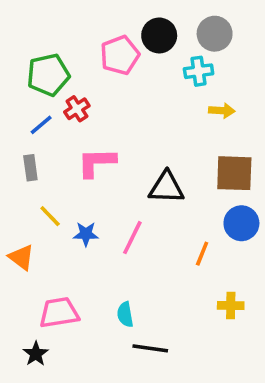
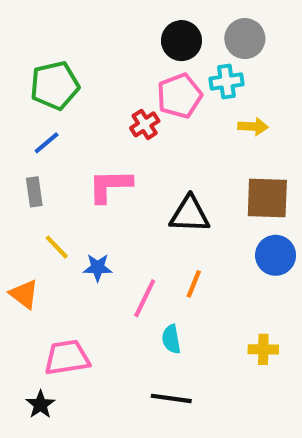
pink pentagon: (120, 55) -> (179, 96), moved
red cross: (77, 109) -> (145, 124), moved
pink line: (132, 238) -> (145, 298), moved
orange line: (202, 254) -> (194, 284), moved
cyan semicircle: (125, 314) -> (171, 339), moved

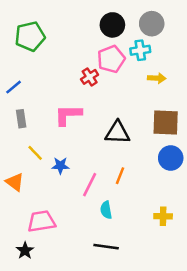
green pentagon: (55, 86) -> (30, 36), moved
blue line: (47, 143) -> (14, 87), moved

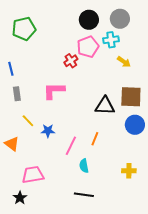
yellow arrow: (157, 78) -> (124, 62), turned 32
blue line: (14, 87) -> (11, 69), turned -64
black triangle: (117, 133) -> (105, 106), moved

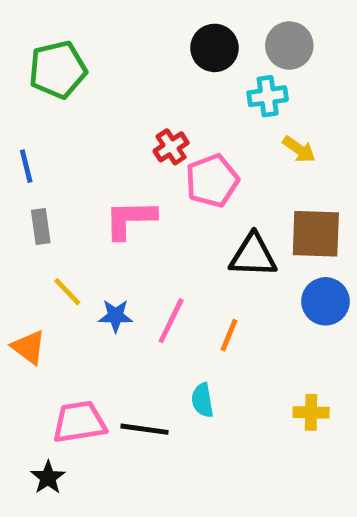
pink pentagon: (88, 47) -> (212, 181), moved
pink line: (71, 146) -> (171, 321), moved
black line: (84, 195) -> (144, 429), moved

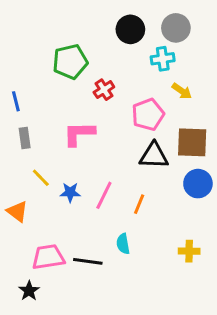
green pentagon: (58, 70) -> (70, 62), moved
pink pentagon: (212, 181) -> (148, 115), moved

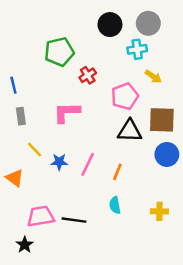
cyan semicircle: (123, 244) -> (115, 205), moved

